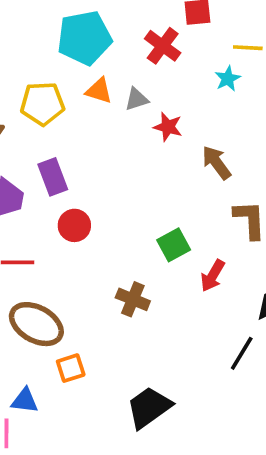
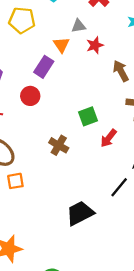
orange triangle: (99, 91) -> (61, 45), moved, turned 30
red star: (168, 127) -> (95, 45), turned 30
purple rectangle: (53, 177) -> (44, 67), moved, turned 45
black trapezoid: (149, 407) -> (80, 213), moved

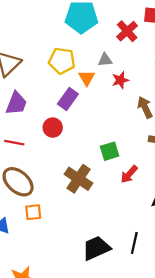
yellow pentagon: (22, 20) -> (62, 61), moved
brown cross: (59, 145) -> (79, 179), size x1.4
black line: (119, 187) -> (134, 243), moved, turned -30

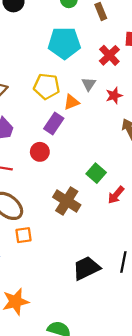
gray triangle: (105, 60) -> (89, 84), turned -48
orange triangle: (87, 78) -> (71, 102), turned 42
red star: (120, 80) -> (114, 96), moved
green square: (110, 151) -> (96, 173), turned -30

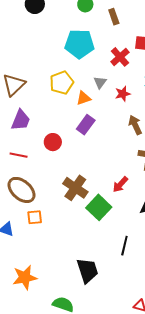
yellow pentagon: (47, 86) -> (62, 83), turned -30
purple rectangle: (54, 124) -> (86, 125), moved
green square: (96, 173) -> (99, 207), moved, size x1.4
black trapezoid: (86, 268) -> (87, 270), moved, turned 96

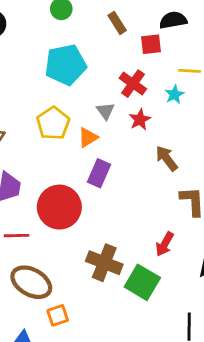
brown rectangle: (114, 17) -> (117, 23), moved
red cross: (120, 57) -> (133, 84), moved
red circle: (53, 142) -> (59, 207), size x1.8

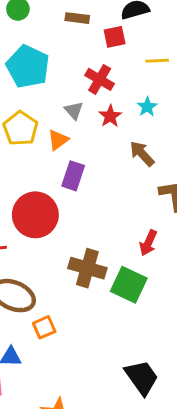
brown rectangle: (117, 23) -> (77, 18), turned -45
cyan pentagon: (65, 65) -> (28, 67), turned -30
cyan star: (174, 94) -> (147, 107), moved

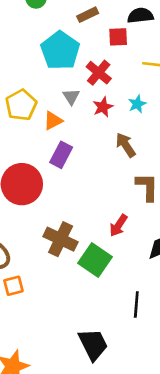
brown rectangle: (77, 18) -> (88, 15), turned -42
cyan pentagon: (28, 67) -> (60, 51), moved

